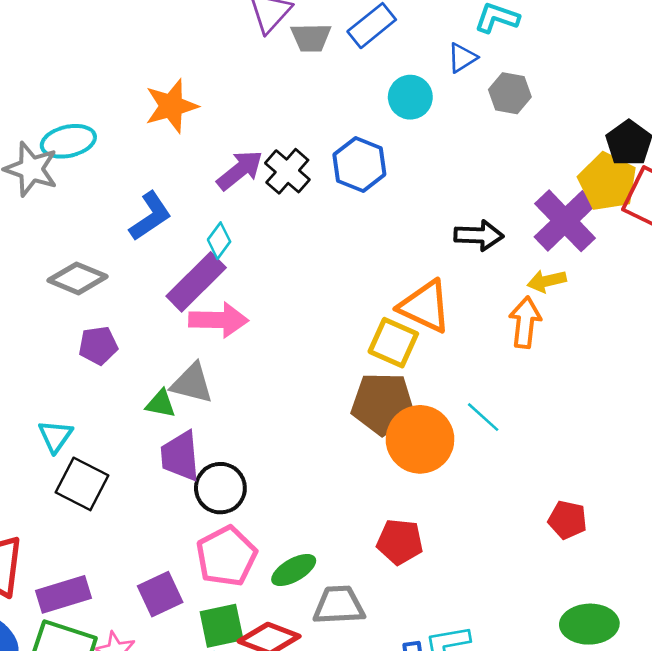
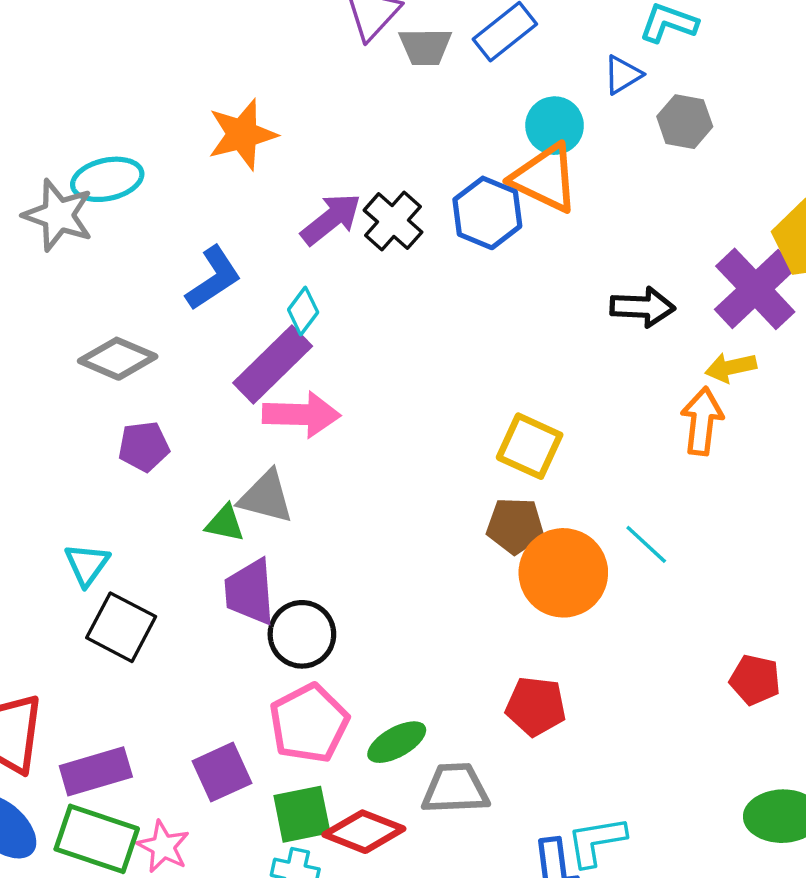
orange triangle: (425, 306) -> (545, 178), moved
brown pentagon: (383, 404) -> (515, 526), size x0.7

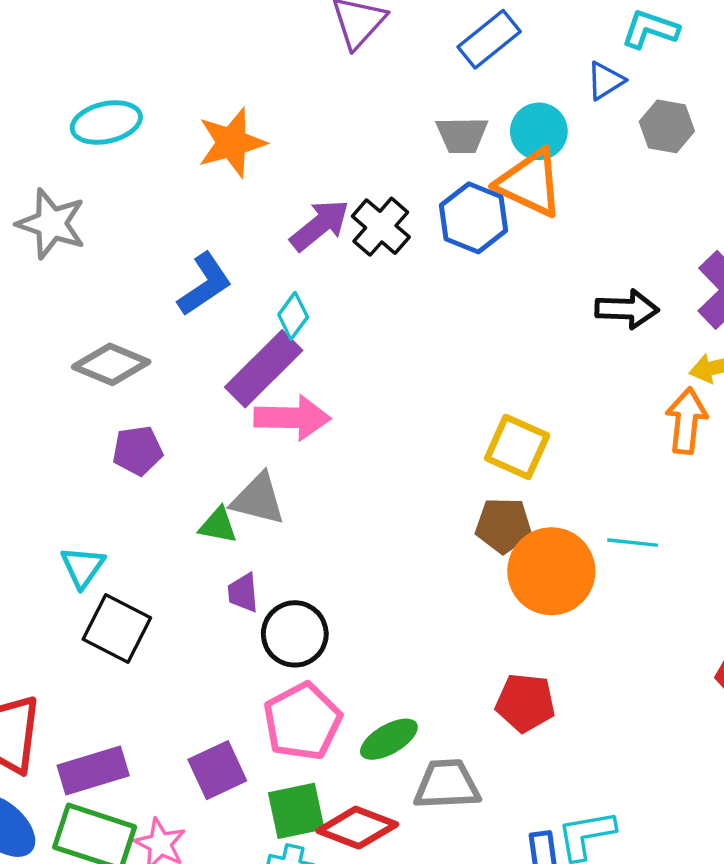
gray trapezoid: (425, 47) -> (462, 135), moved
cyan ellipse: (107, 179) -> (106, 123), moved
cyan line: (646, 544) -> (633, 543), turned -36
purple trapezoid: (250, 592) -> (243, 593), size x0.6

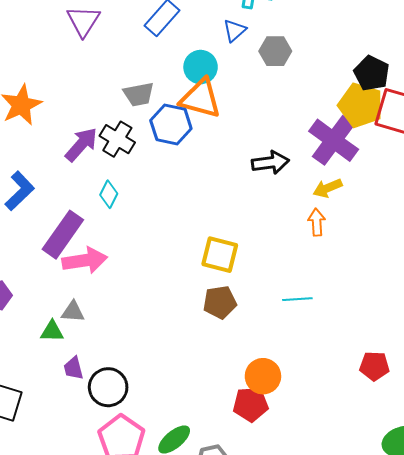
gray trapezoid: (462, 135) -> (139, 94), moved
cyan diamond: (293, 316) -> (109, 194), moved
orange arrow: (686, 421) -> (317, 222), size x0.7
gray triangle: (258, 499) -> (73, 312), size x0.7
orange circle: (551, 571) -> (263, 376), moved, size x0.7

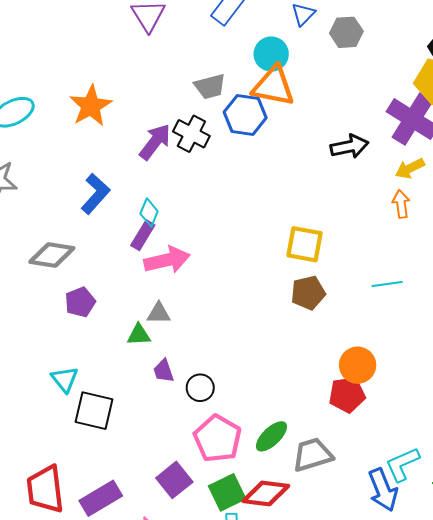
cyan diamond: (109, 194) -> (149, 212), moved
purple rectangle: (63, 235) -> (143, 235), size x0.6
black circle: (108, 387) -> (200, 388), size x0.7

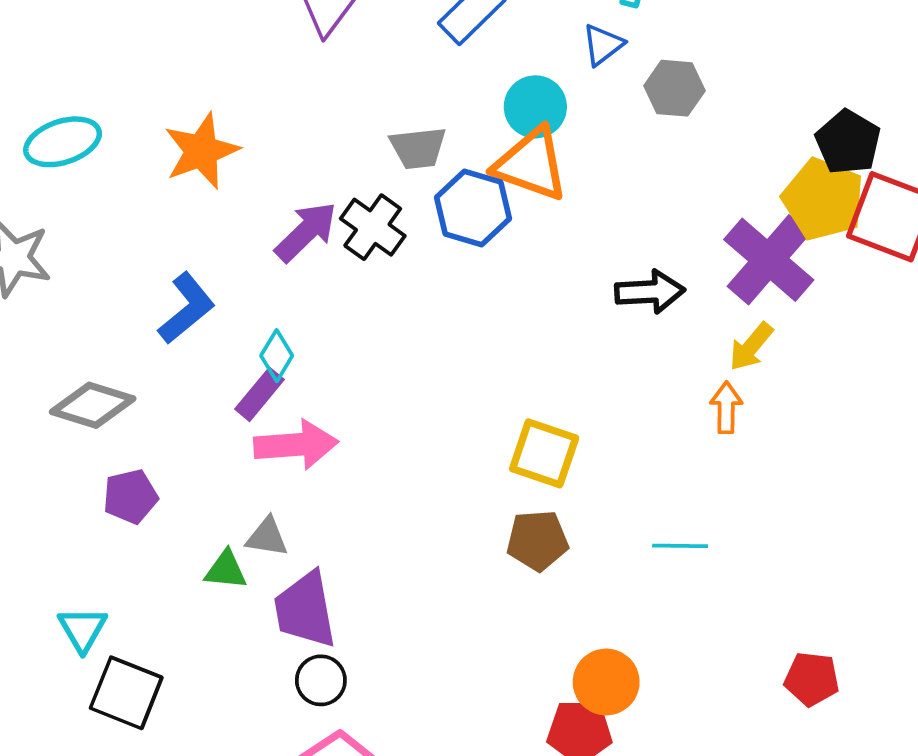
yellow arrow: (410, 168) -> (751, 347), turned -32
purple trapezoid: (164, 371) -> (305, 610), moved, size x1.8

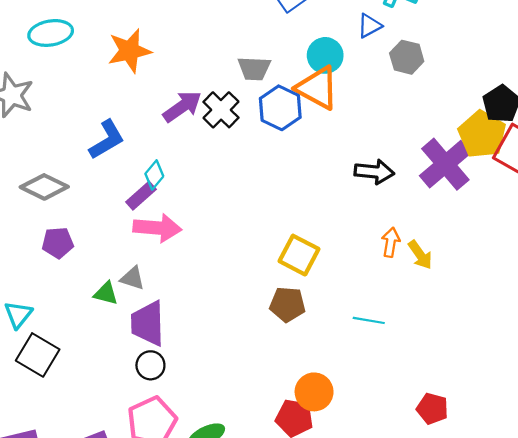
yellow arrow: (751, 347) -> (420, 255), moved, turned -84
orange arrow: (726, 407) -> (391, 242), moved

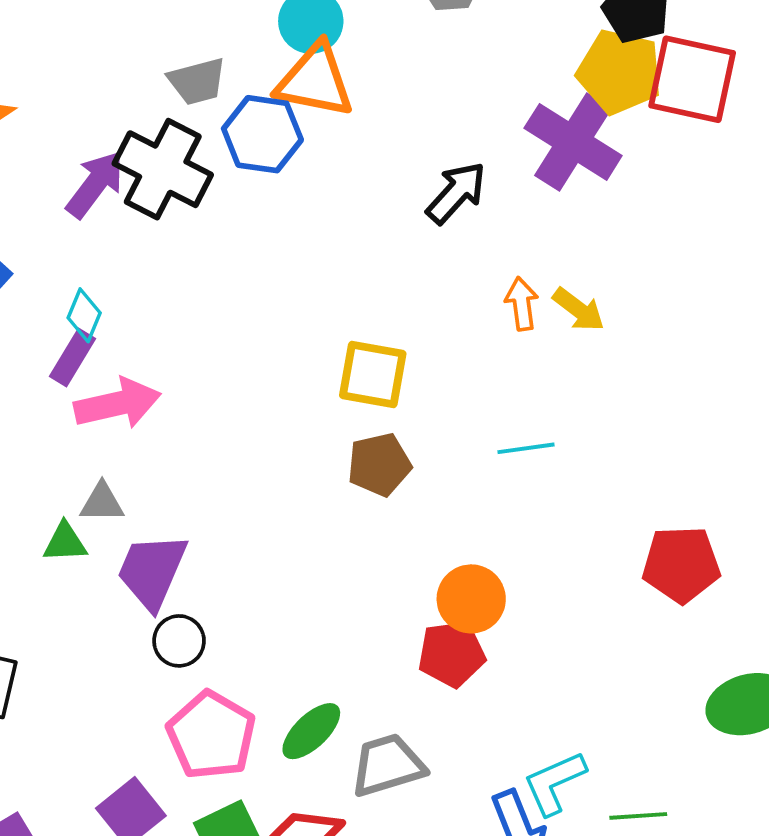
black cross: (221, 110) -> (163, 169), size x1.4
black arrow: (374, 172) -> (456, 193), turned -36
purple trapezoid: (148, 323) -> (152, 571), turned 42
red pentagon: (432, 409) -> (681, 564), size x1.4

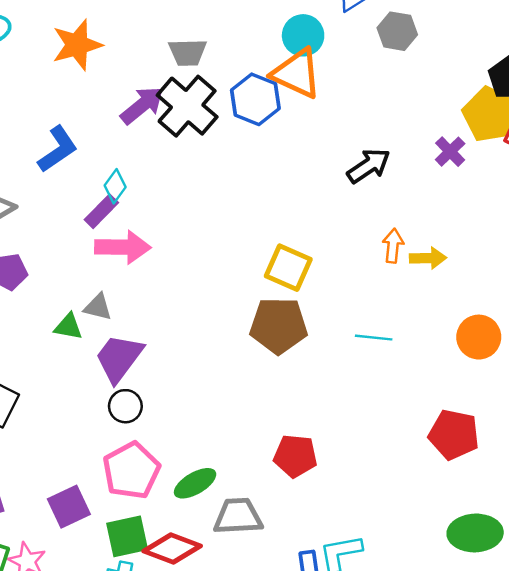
gray trapezoid: (197, 81) -> (188, 52), moved
purple cross: (573, 142) -> (450, 152), size x0.5
yellow arrow: (579, 310) -> (428, 258), turned -52
brown pentagon: (379, 465) -> (279, 325), size x1.4
orange circle: (471, 599) -> (479, 337), moved

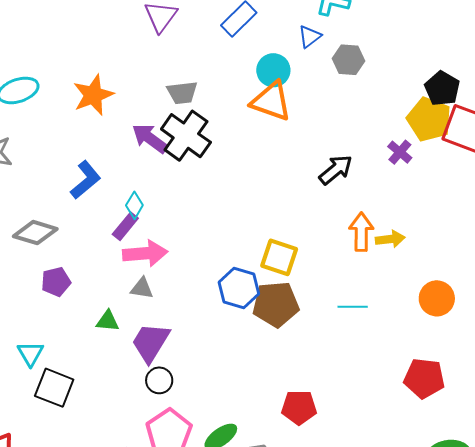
blue hexagon: (255, 99) -> (239, 288), moved
purple arrow: (142, 105) -> (150, 138), turned -99
orange arrow: (393, 246) -> (361, 232), size x1.4
gray triangle: (98, 307) -> (142, 288), moved

